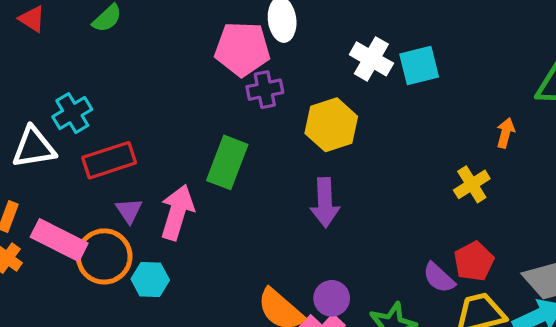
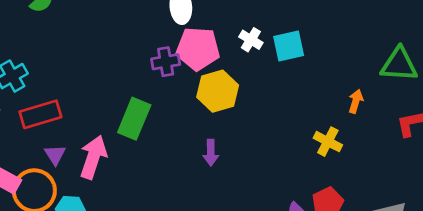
pink pentagon: (242, 49) -> (198, 49), moved
white cross: (371, 59) -> (251, 40), size x0.7
yellow cross: (472, 184) -> (328, 142), turned -32
purple arrow: (325, 203) -> (211, 153), size x0.7

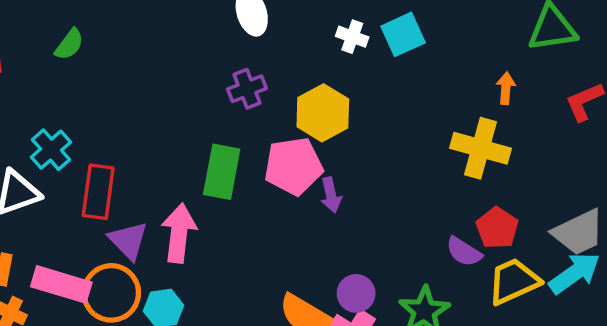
pink pentagon: (198, 49) -> (293, 166), moved
red rectangle: (40, 114) -> (98, 192), turned -54
yellow cross: (328, 142) -> (480, 148), size x1.5
purple triangle: (55, 155) -> (128, 241), size x1.4

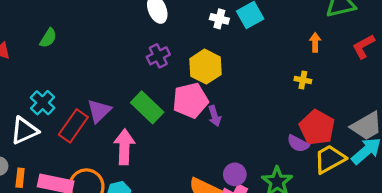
yellow cross: (480, 148) -> (303, 80), size x0.5
green rectangle: (222, 172) -> (147, 107), turned -52
red rectangle: (98, 192) -> (73, 126), turned 32
red pentagon: (497, 228) -> (317, 128), size x1.4
purple triangle: (128, 241) -> (99, 111), moved, turned 35

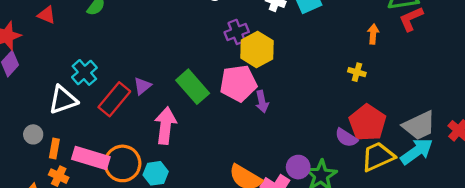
red L-shape: (363, 46) -> (411, 19), moved
purple cross: (158, 56) -> (237, 32), moved
purple triangle: (99, 111) -> (142, 86), size x0.7
purple circle: (235, 174) -> (298, 167), moved

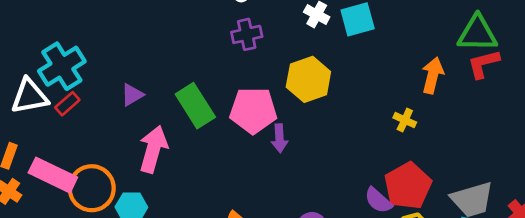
purple cross: (237, 32) -> (247, 34), moved
orange arrow: (373, 34) -> (433, 75), size x1.4
yellow hexagon: (257, 49) -> (308, 79), moved
cyan cross: (84, 72) -> (62, 66), size x1.4
red rectangle: (114, 99) -> (67, 104), moved, size x0.6

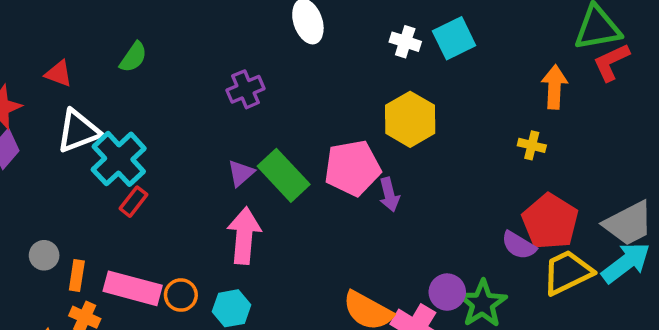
purple cross: (247, 34) -> (246, 89), moved
purple triangle: (132, 95) -> (241, 173), moved
white triangle: (30, 96) -> (78, 131), moved
orange circle: (92, 188) -> (181, 295), size x0.6

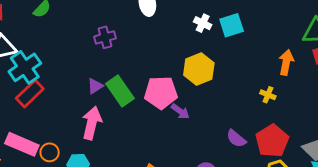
purple arrow: (389, 195) -> (180, 111), turned -48
red rectangle: (133, 202) -> (30, 94), size x1.6
purple semicircle: (519, 245) -> (236, 139), moved

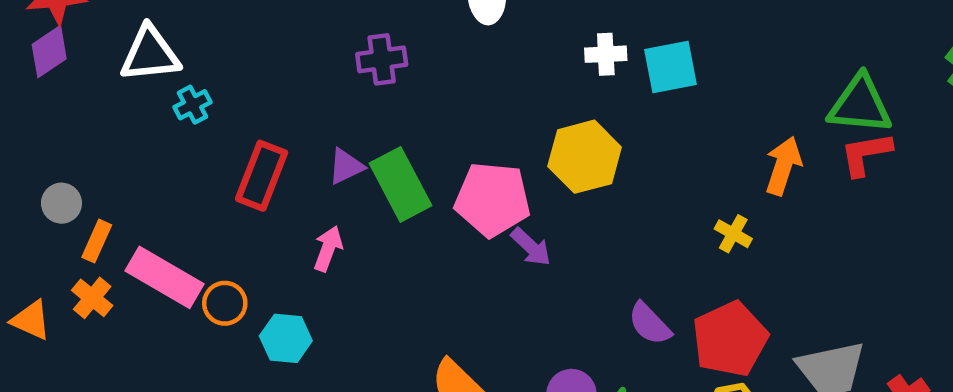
white cross: (203, 23) -> (606, 54), turned -36
cyan cross: (25, 67) -> (193, 105), size x0.5
red rectangle: (30, 94) -> (262, 176), moved, turned -32
pink arrow: (92, 123) -> (328, 249), size x0.6

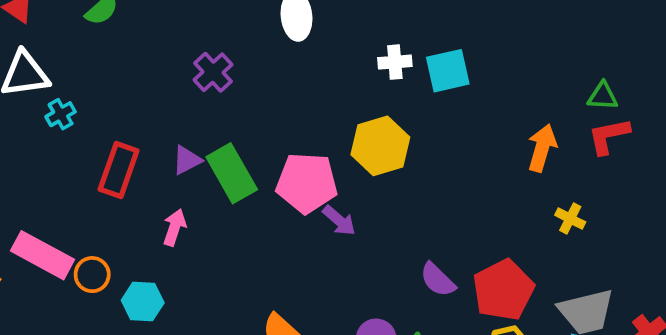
purple cross: (382, 59) -> (213, 72), turned -33
green triangle: (860, 105) -> (603, 96), size x0.6
yellow cross: (733, 234) -> (570, 219), moved

